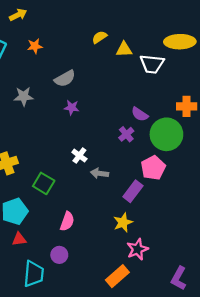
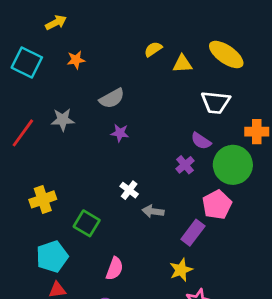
yellow ellipse: (180, 42) -> (226, 55), moved, turned 36
white trapezoid: (152, 64) -> (216, 102), moved

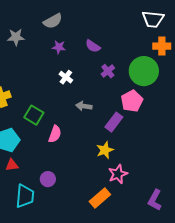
white trapezoid: (216, 102) -> (153, 19), moved
purple semicircle: (201, 141) -> (93, 46), moved
white cross: (129, 190) -> (66, 77), moved
pink semicircle: (115, 269) -> (55, 134), moved

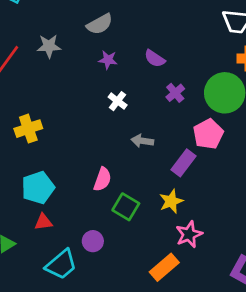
green square: (34, 115) -> (126, 207), moved
cyan trapezoid: (25, 196) -> (61, 265), turned 45

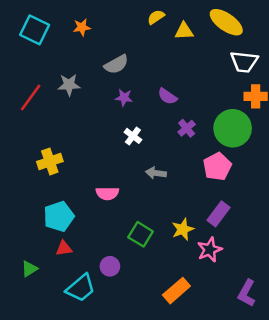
purple rectangle: (183, 163) -> (219, 214), moved
pink semicircle: (102, 179) -> (107, 193), moved, turned 70
pink star: (189, 234) -> (210, 250), moved

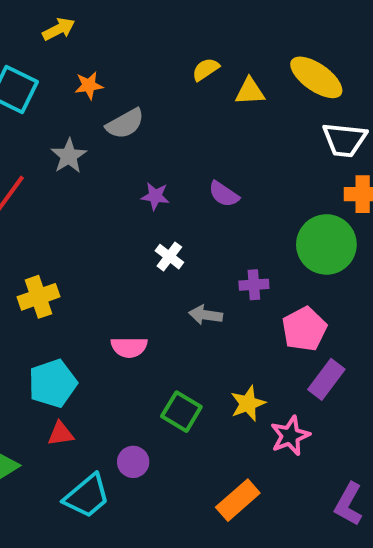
gray semicircle: (116, 64) -> (125, 124), moved
gray star: (69, 85) -> (69, 156), moved, turned -30
purple cross: (187, 128) -> (254, 285), moved, turned 36
pink pentagon: (217, 167) -> (304, 329), moved
purple rectangle: (219, 214) -> (326, 379), moved

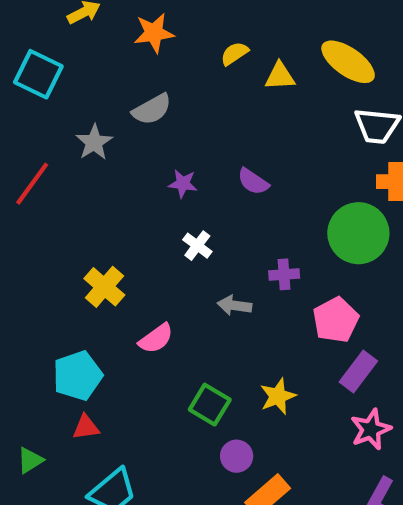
orange star: (89, 85) -> (154, 33), moved, size x1.4
yellow cross: (39, 297) -> (104, 287), moved, turned -30
pink semicircle: (129, 347) -> (156, 338), turned -36
pink star: (290, 436) -> (371, 429), moved
purple circle: (133, 462) -> (237, 456), moved

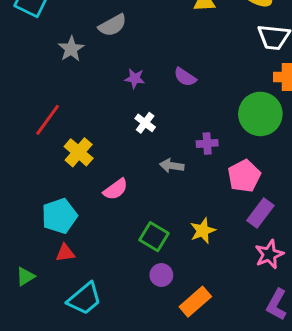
red line: (32, 184) -> (48, 120), moved
purple circle: (237, 456) -> (161, 275), moved

